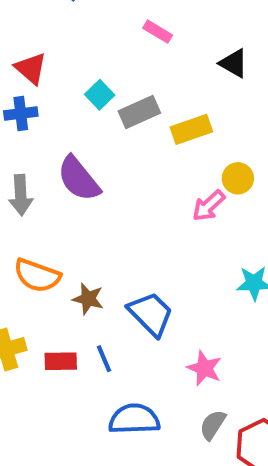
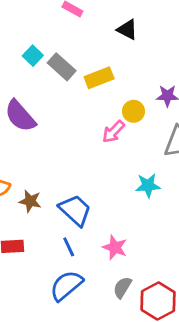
gray rectangle: (139, 112) -> (62, 67), turned 68
blue line: (104, 359) -> (69, 247), moved
blue semicircle: (134, 419) -> (66, 286), turned -36

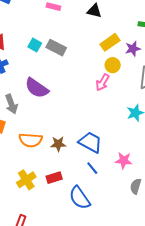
yellow rectangle: (99, 78) -> (110, 42), moved
blue semicircle: (66, 286) -> (80, 198), moved, turned -70

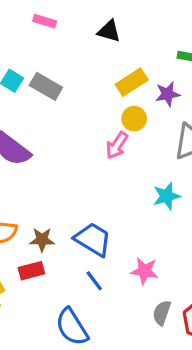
red rectangle: (54, 178) -> (31, 271), moved

